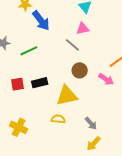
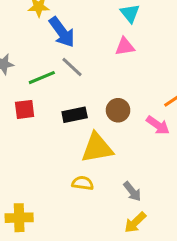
gray line: (72, 45) -> (72, 67), moved
black rectangle: (40, 83) -> (75, 115), moved
red square: (18, 84) -> (25, 109), moved
yellow cross: (18, 127) -> (19, 218), moved, turned -30

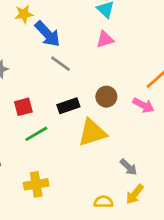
green line: (42, 78) -> (36, 134), moved
yellow semicircle: (83, 183) -> (103, 202), moved
yellow cross: (19, 218) -> (36, 184), moved

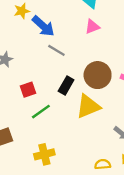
brown circle: (106, 97) -> (98, 75), size x1.5
black rectangle: (68, 106) -> (66, 85), turned -36

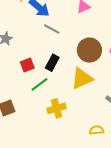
black rectangle: (66, 85) -> (52, 63), moved
yellow cross: (44, 154) -> (57, 108), moved

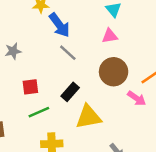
brown circle: (89, 50) -> (114, 72), moved
black rectangle: (52, 63) -> (70, 92), moved

